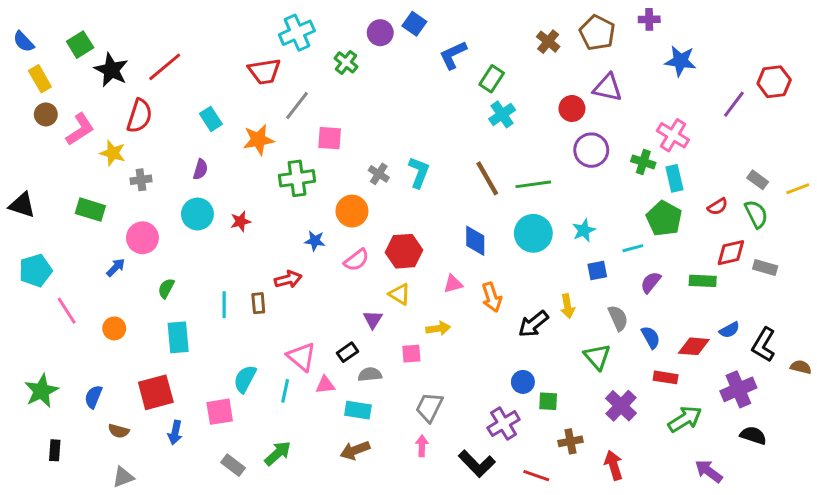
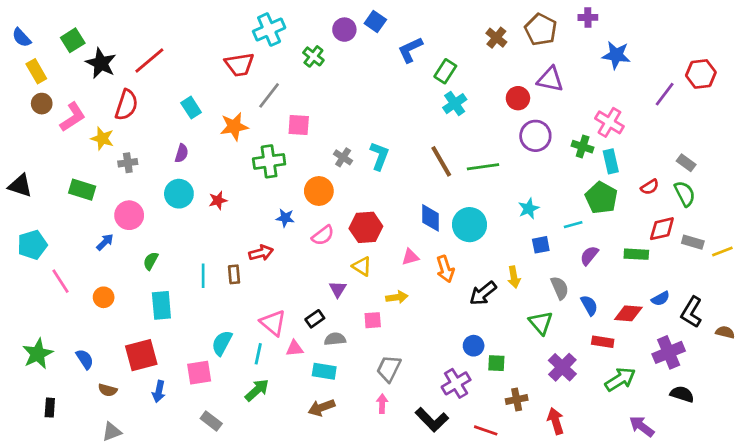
yellow line: (798, 189) -> (722, 252), moved
cyan circle: (533, 233) -> (470, 225), moved
blue semicircle: (93, 397) -> (85, 359), turned 125
green arrow: (278, 453) -> (257, 390), moved

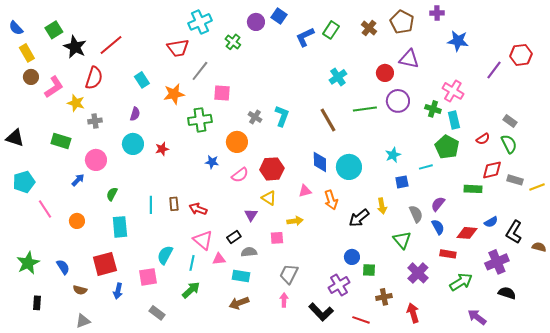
green rectangle: (445, 71) -> (331, 30), moved
green line: (483, 167) -> (365, 109), moved
red arrow: (261, 253) -> (198, 209), moved, turned -144
purple semicircle: (589, 256) -> (438, 204), moved

